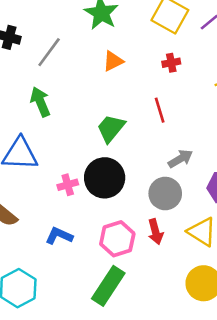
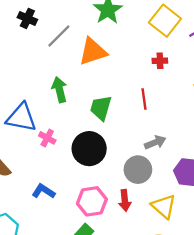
orange triangle: (113, 61) -> (93, 52), moved, size x1.6
green arrow: (40, 102) -> (59, 90), moved
green trapezoid: (111, 128) -> (101, 108), turned -32
pink cross: (68, 185) -> (47, 138), moved, turned 35

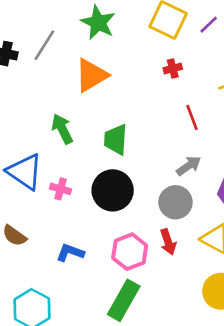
gray line: (59, 36) -> (44, 45), moved
red line: (144, 99) -> (192, 117), moved
blue triangle: (21, 118) -> (25, 172), turned 36

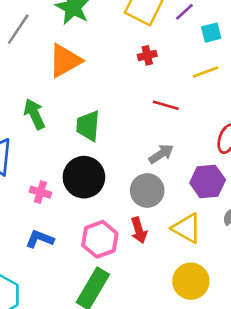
red line: (192, 117) -> (166, 105), turned -55
pink cross: (61, 189) -> (40, 192), moved

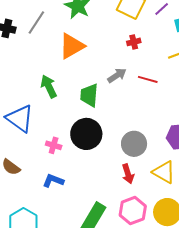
gray arrow: (161, 154) -> (117, 75), moved
pink hexagon: (100, 239) -> (133, 211), moved

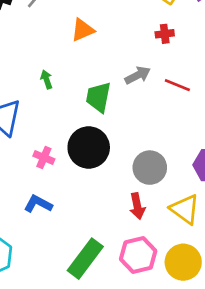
orange triangle: (72, 46) -> (83, 30), size x0.7
green arrow: (49, 86) -> (46, 79), size x0.6

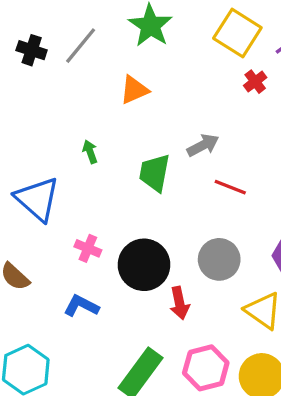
red cross: (165, 34) -> (255, 82), moved, turned -30
red line: (177, 85) -> (230, 187), moved
black circle: (89, 147) -> (144, 265), moved
red arrow: (137, 206) -> (179, 303), moved

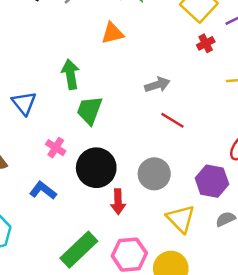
green arrow: (90, 152) -> (71, 74), size x1.6
green trapezoid: (155, 173) -> (89, 110), moved
blue triangle: (37, 199) -> (24, 103), size x0.7

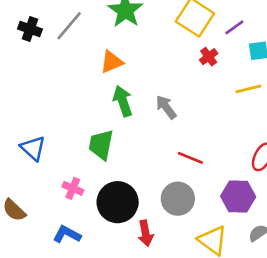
green arrow: (71, 74) -> (123, 101), moved
gray arrow: (157, 85) -> (166, 107), turned -100
red line: (172, 120) -> (190, 158), moved

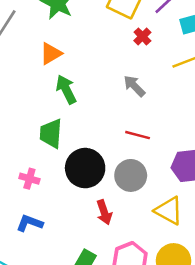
gray arrow: (166, 107) -> (134, 86), moved
black circle: (118, 202) -> (85, 168), moved

